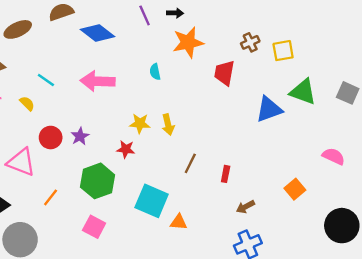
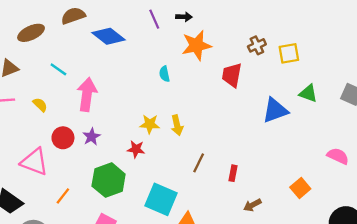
cyan line: (46, 80) -> (58, 69), moved
pink arrow: (98, 81) -> (87, 94), moved, turned 96
green triangle: (303, 92) -> (308, 93), size x0.7

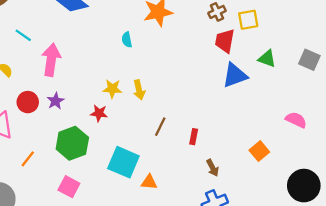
red trapezoid: (232, 75) -> (225, 41), moved
brown arrow: (252, 205) -> (213, 168), turned -90

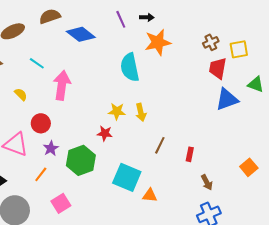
cyan semicircle: (127, 40) -> (130, 67), size x2.0
purple star: (56, 101) -> (51, 148), moved
pink square: (69, 187) -> (61, 203), moved, turned 30

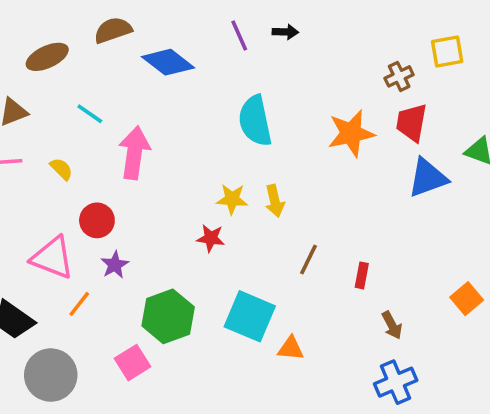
orange star: (158, 42) -> (351, 133), moved
yellow square: (239, 49) -> (447, 52), moved
green hexagon: (81, 160) -> (168, 316), moved
orange line: (41, 174) -> (79, 304), moved

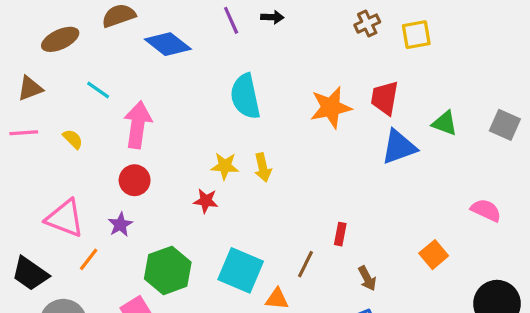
brown cross: (399, 76) -> (367, 24), moved
red circle: (97, 220) -> (135, 180), moved
brown line: (308, 259) -> (305, 264), moved

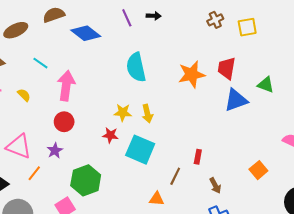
cyan square: (241, 270) -> (140, 150), moved

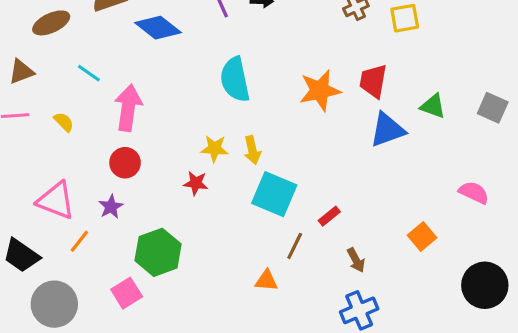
cyan square: (140, 150) -> (274, 194), moved
red rectangle: (198, 157) -> (329, 216), turned 40

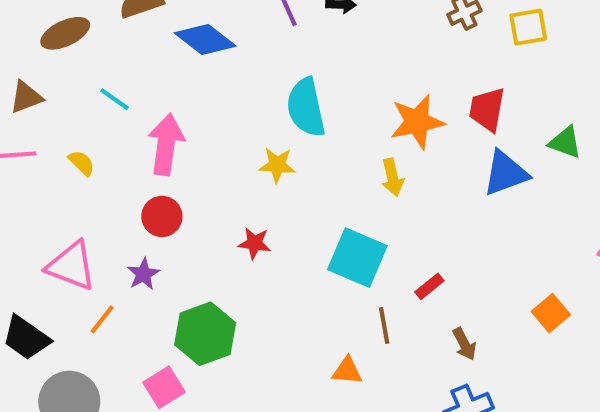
yellow star: (215, 149) -> (277, 165), moved
yellow arrow: (252, 150) -> (392, 177), moved
brown line: (295, 246) -> (384, 326), turned -36

